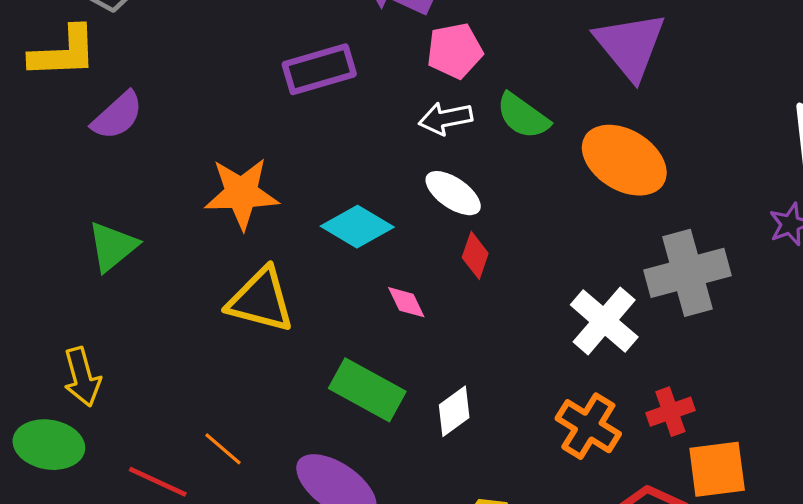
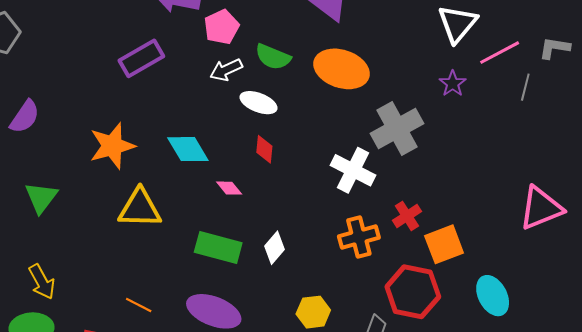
white ellipse: (453, 193) -> (259, 103), moved
cyan diamond: (357, 227) -> (188, 149), turned 42
orange cross: (588, 426) -> (359, 237), turned -33

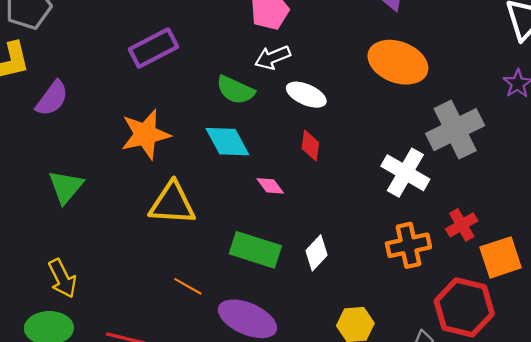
green semicircle: (273, 57) -> (235, 90), moved
purple rectangle: (141, 58) -> (154, 48), moved
orange line: (139, 305) -> (188, 286), moved

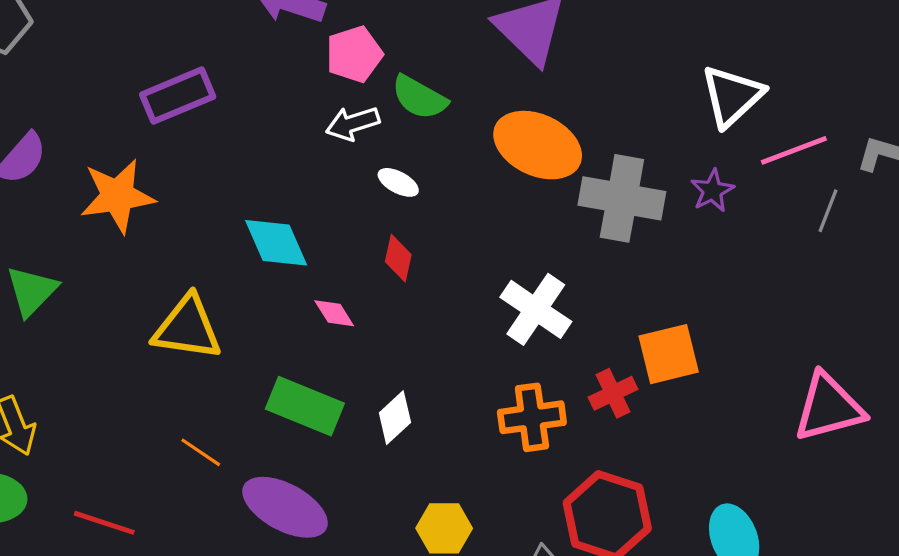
green semicircle: (235, 90) -> (419, 97), moved
white ellipse: (306, 95) -> (398, 182), size x0.7
gray cross: (455, 130) -> (622, 198), moved, turned 32
orange star: (145, 134) -> (117, 196), moved
orange square: (501, 257) -> (669, 354), moved

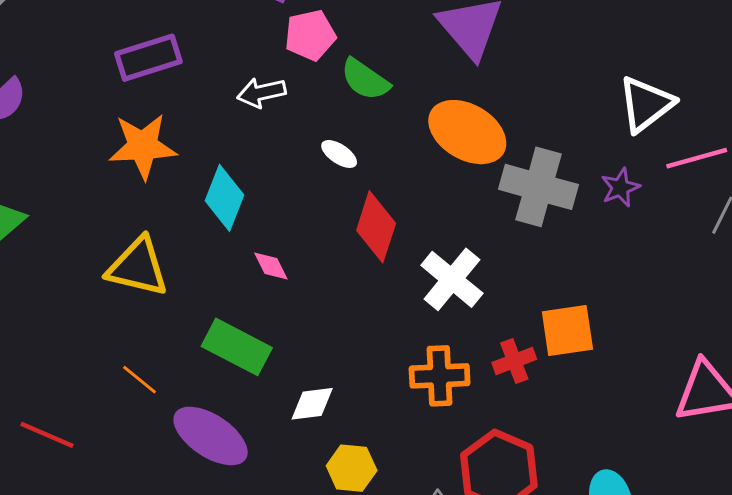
white arrow: (353, 123) -> (261, 92), moved
orange star: (117, 196) -> (143, 146), moved
cyan diamond: (276, 243) -> (225, 198), turned 40
red diamond: (398, 258) -> (376, 227), moved, size x1.6
white diamond: (395, 418) -> (312, 404), moved, turned 30

